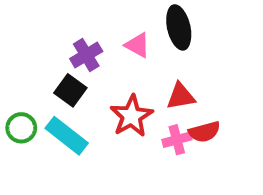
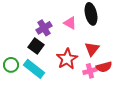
red triangle: (181, 96) -> (92, 49), turned -42

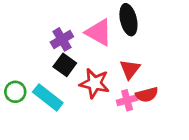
pink triangle: (70, 23) -> (99, 32), size x1.5
black square: (36, 46) -> (65, 65), moved
red star: (67, 59) -> (94, 83), turned -30

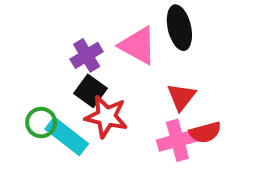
red star: (94, 83) -> (106, 117), moved
green circle: (15, 92) -> (41, 123), moved
pink cross: (127, 100) -> (177, 140), size x1.4

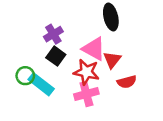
pink triangle: (138, 45) -> (94, 49), moved
red star: (106, 117) -> (86, 72), moved
pink cross: (177, 140) -> (86, 94), moved

